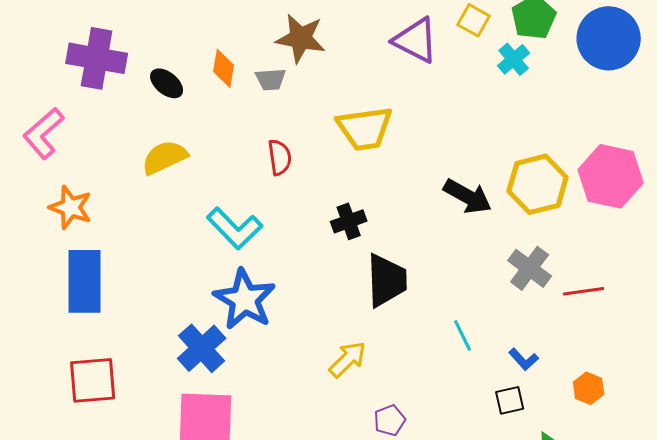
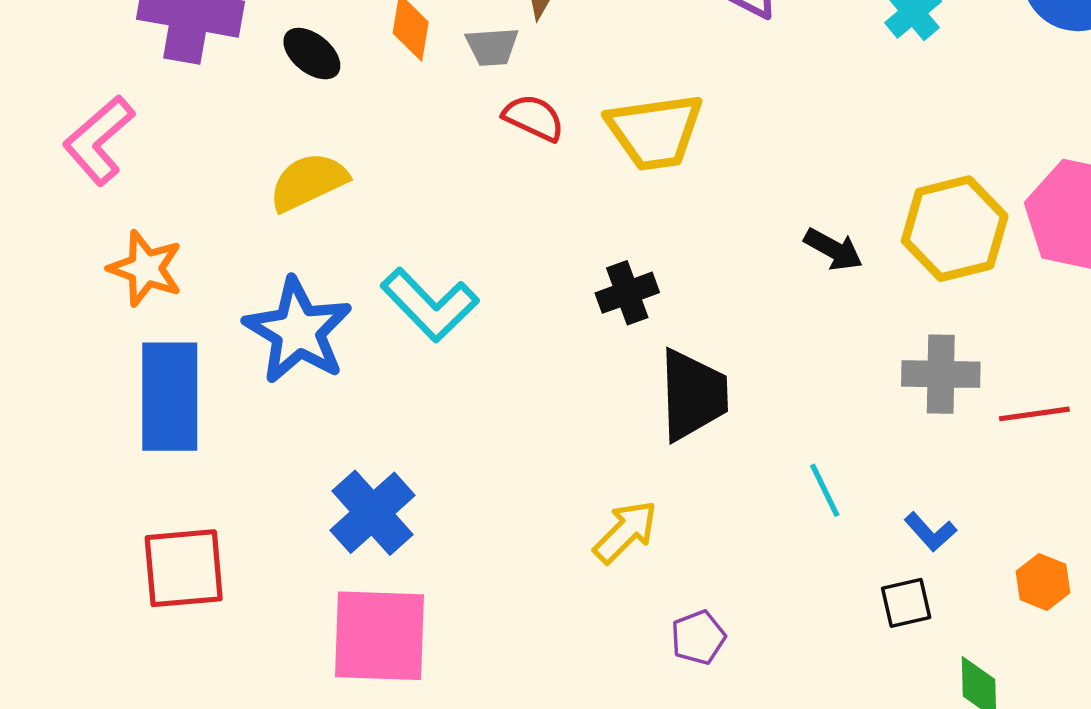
red semicircle: (280, 157) -> (534, 118), moved, turned -57
black arrow: (468, 196) -> (833, 249), size x0.7
gray cross: (530, 268) -> (941, 374), turned -36
blue star: (245, 299) -> (298, 331), moved

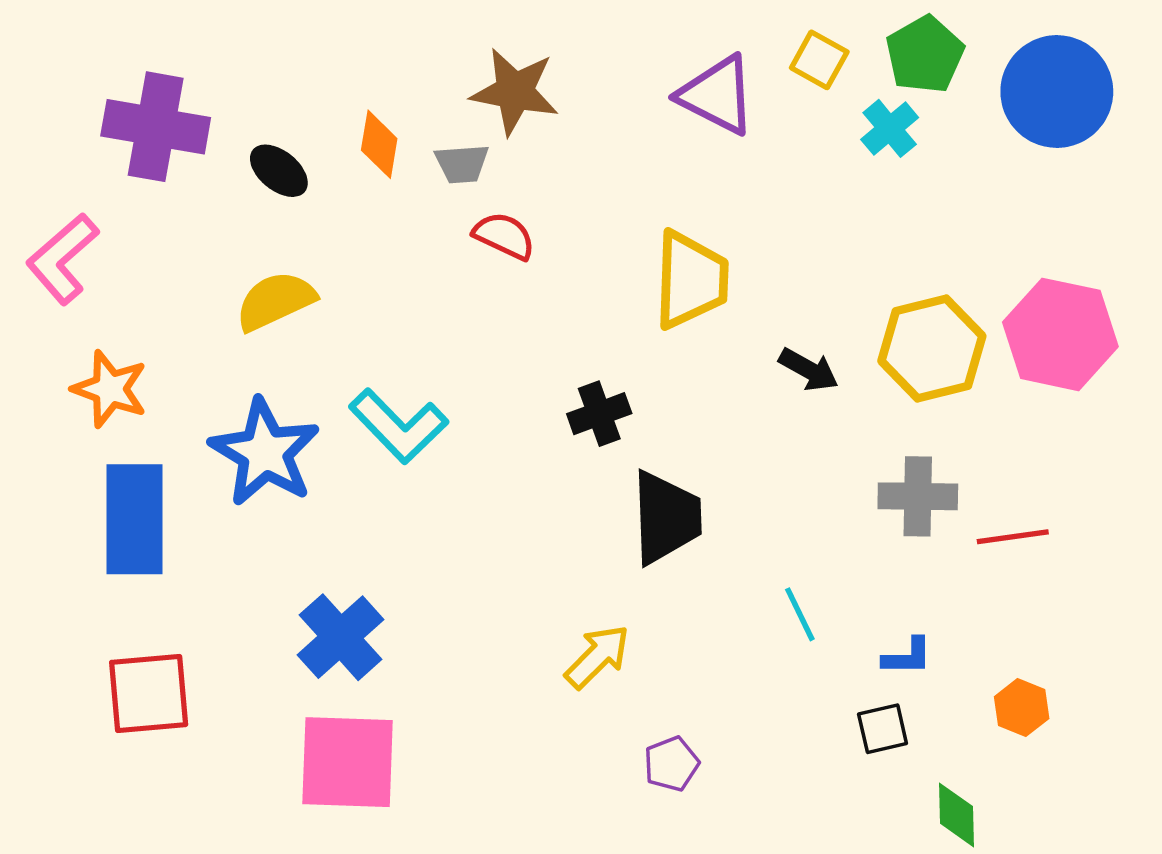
yellow trapezoid: (655, 132) -> (691, 280), moved, turned -80
blue L-shape: (930, 532) -> (907, 657), turned -48

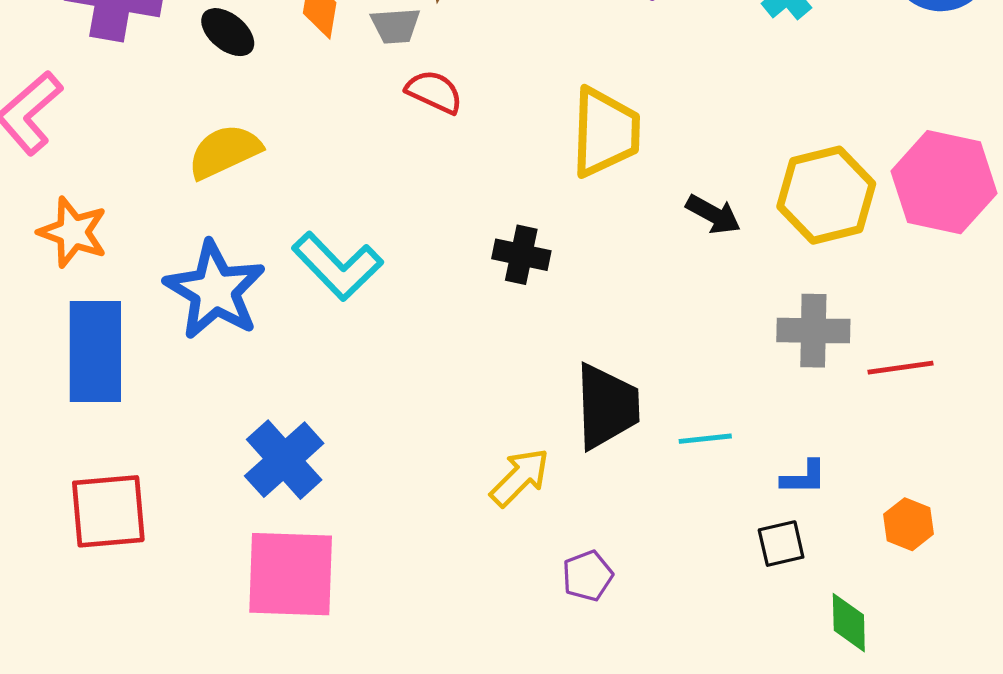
black cross: (599, 414) -> (521, 255), turned 32
black trapezoid: (666, 517) -> (607, 406), moved
cyan line: (800, 614) -> (705, 439), turned -70

